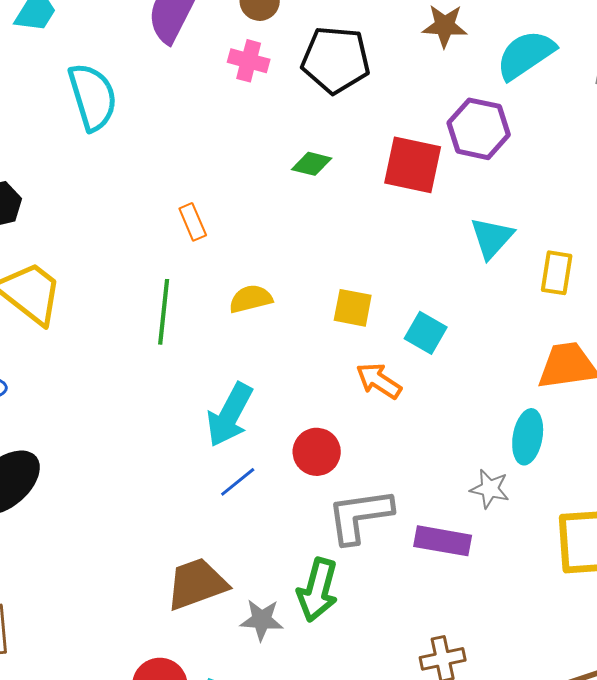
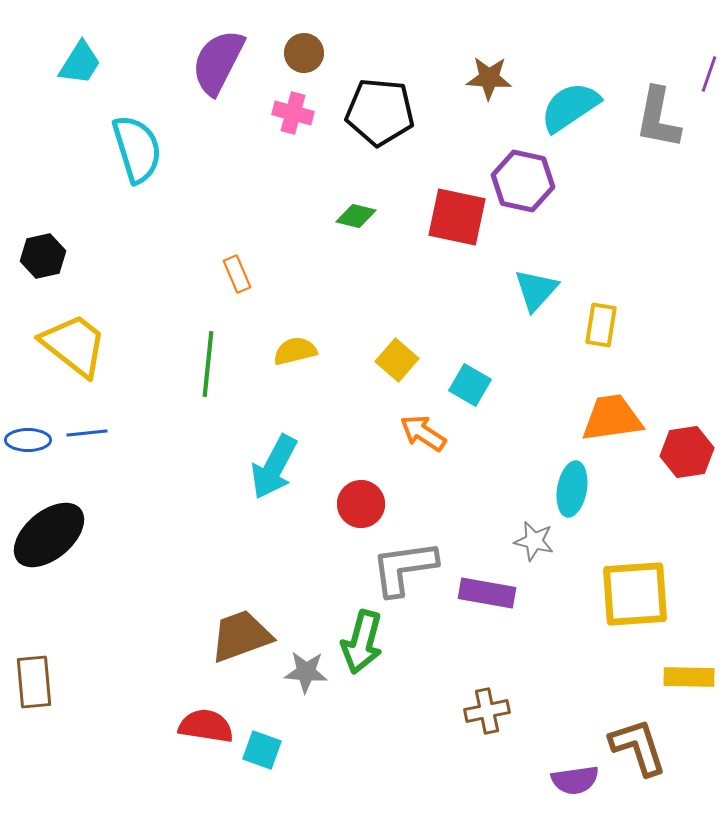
yellow square: (353, 308) -> (397, 360), turned 30
blue line: (238, 482) -> (87, 433), moved, turned 33

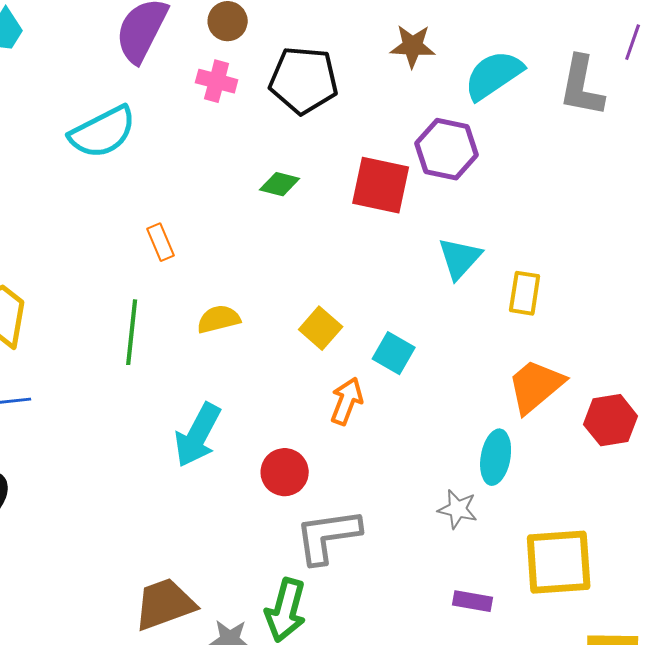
cyan semicircle: (137, 149) -> (103, 132), moved, turned 80
orange trapezoid: (612, 418) -> (536, 386), turned -32
orange arrow: (423, 433) -> (347, 401), turned 78
purple rectangle: (487, 593) -> (473, 601), moved, size x0.7

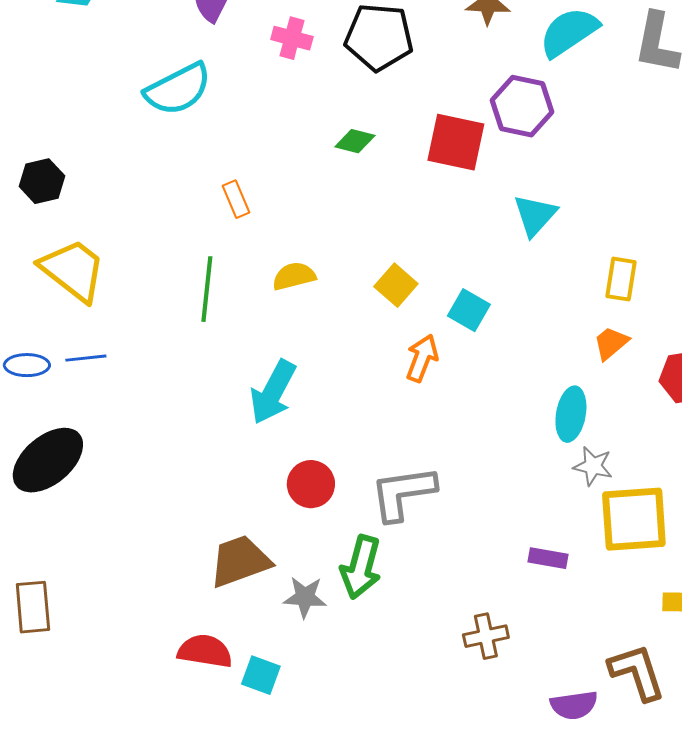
yellow rectangle: (525, 293) -> (621, 279), moved
orange trapezoid: (536, 386) -> (611, 343), size x0.6
red circle: (285, 472) -> (311, 484), moved
gray star: (458, 509) -> (593, 466), moved

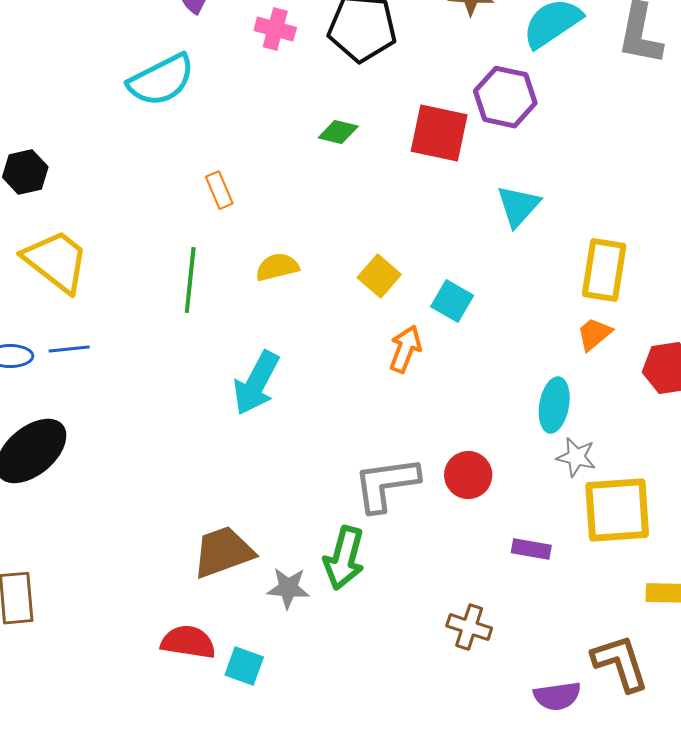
yellow rectangle: (621, 279) -> (604, 270), size x1.4
red circle: (311, 484) -> (468, 475), moved
brown cross: (486, 636) -> (469, 627), turned 30

